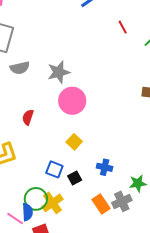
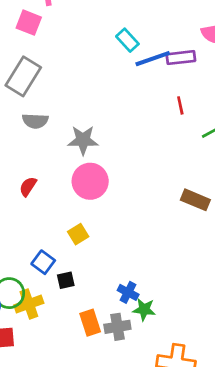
blue cross: (105, 167) -> (128, 292), moved

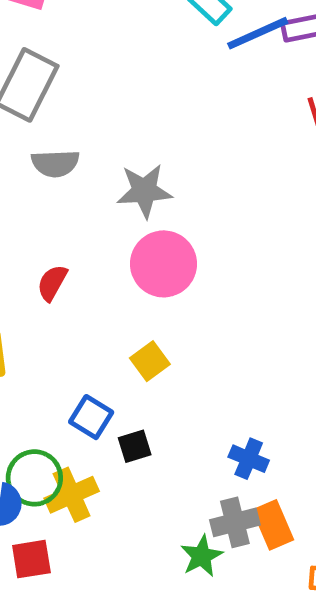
green star: (144, 309) -> (202, 556), moved, turned -30
orange rectangle: (90, 323) -> (273, 525), moved

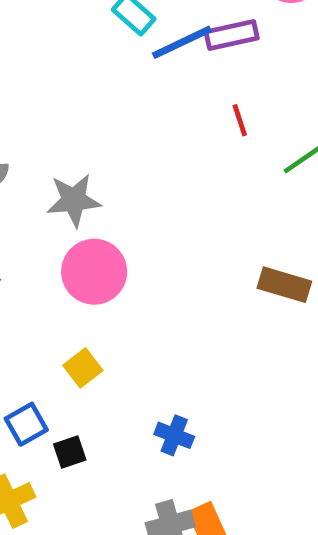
blue square: (91, 417) -> (26, 424), turned 30
blue cross: (249, 459) -> (174, 435), moved

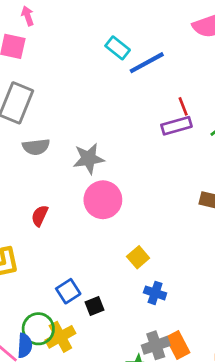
purple rectangle: (232, 35) -> (176, 126), moved
yellow square: (83, 368) -> (138, 257), moved

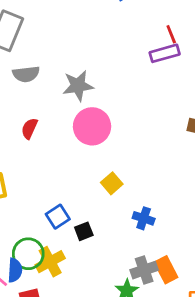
red semicircle: (40, 216) -> (29, 128), moved
yellow square: (138, 257) -> (112, 183), moved

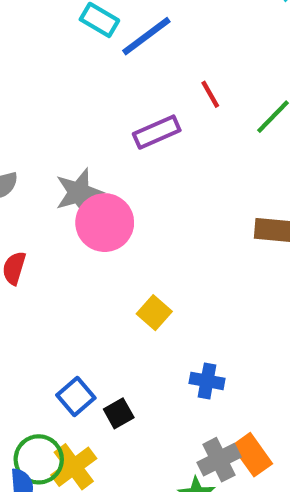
purple rectangle: (165, 53) -> (157, 132), moved
pink circle: (92, 126) -> (105, 223), moved
yellow square: (112, 183) -> (154, 313), moved

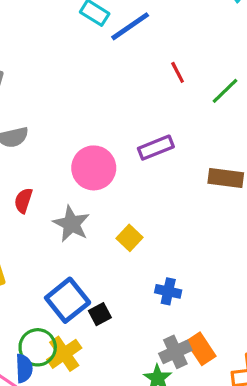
purple rectangle: (157, 132) -> (156, 148), moved
gray star: (79, 193) -> (71, 224), moved, turned -30
blue square: (76, 397) -> (68, 300), size x1.5

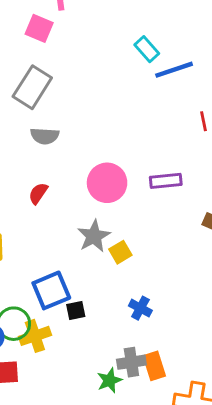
gray star: (71, 224) -> (94, 236), moved

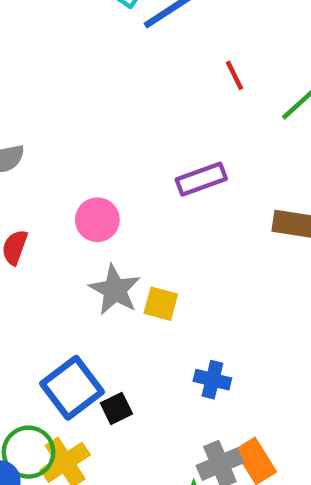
pink circle: (107, 183) -> (97, 220), moved, size x0.7
yellow square: (120, 252) -> (161, 304), turned -30

